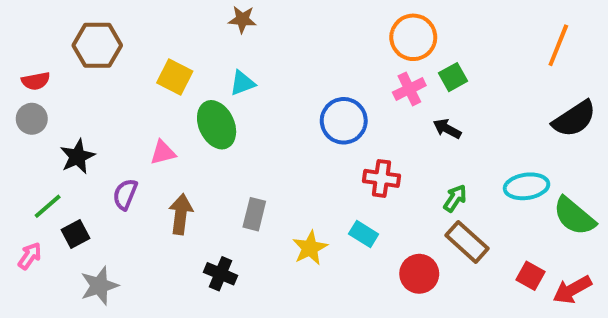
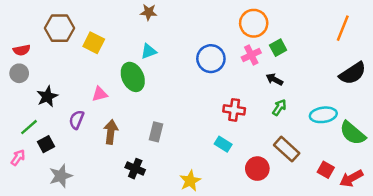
yellow square: (175, 77) -> (94, 43), moved
blue circle: (344, 121) -> (211, 59), moved
green arrow: (455, 198) -> (279, 107), moved
yellow star: (310, 248) -> (190, 181), moved

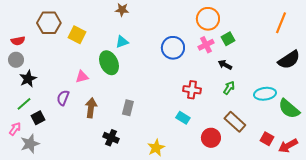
black star: (47, 96) -> (28, 79), moved
gray star: (61, 176) -> (30, 144), moved

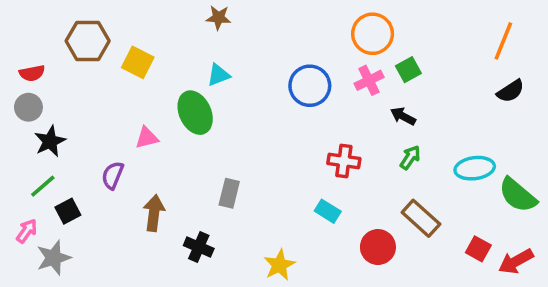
black semicircle: (289, 60) -> (511, 91), moved, size x0.7
brown arrow: (91, 108) -> (154, 213), moved

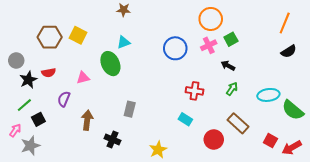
brown hexagon: (88, 41) -> (50, 37), moved
red semicircle: (32, 73) -> (49, 73), moved

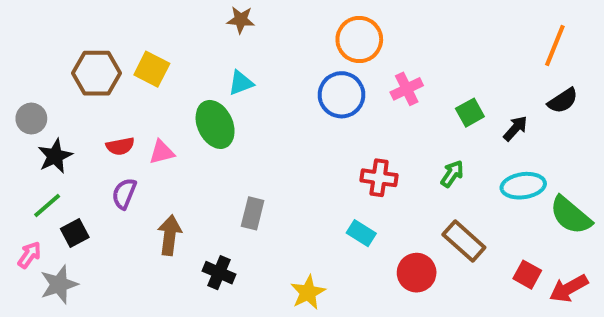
orange circle: (211, 19) -> (359, 39), moved
green square: (231, 39) -> (470, 113), moved
black arrow: (228, 66) -> (515, 128), moved, turned 104
red semicircle: (49, 73) -> (120, 146), moved

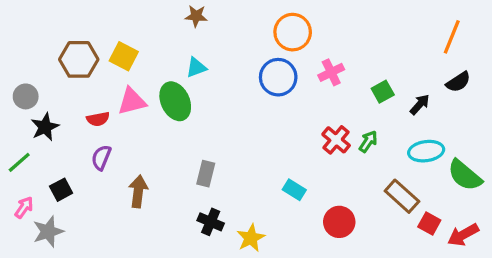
pink triangle: (162, 152) -> (132, 101), moved, size x1.4
red cross: (379, 178) -> (336, 140), moved, turned 32
green line: (47, 205) -> (19, 162), moved
brown rectangle: (464, 241) -> (402, 196), moved
black cross: (219, 273) -> (211, 222), moved

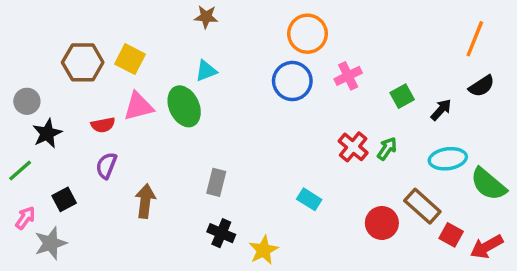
red circle: (339, 222) -> (382, 223), moved

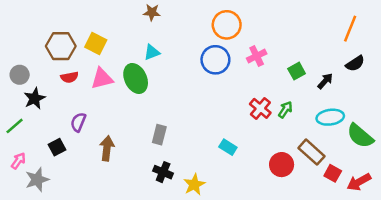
red semicircle: (103, 125) -> (69, 77), moved
black square: (64, 199) -> (57, 147), moved

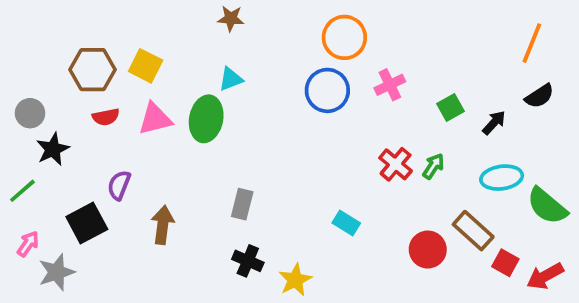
green ellipse: (136, 78) -> (206, 119), turned 36
black square: (57, 147) -> (87, 223), size x1.5

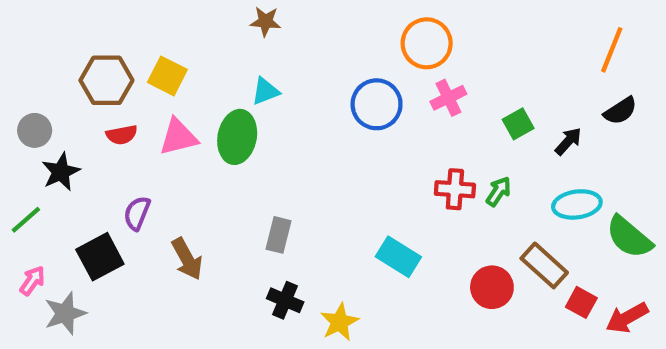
orange circle: (344, 37) -> (427, 43), moved
red cross: (396, 164) -> (455, 189), turned -36
cyan rectangle: (346, 223) -> (398, 257), size x1.4
brown arrow: (163, 225) -> (187, 259), turned 144

